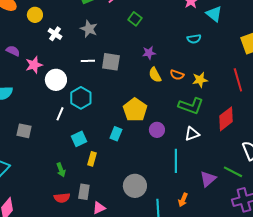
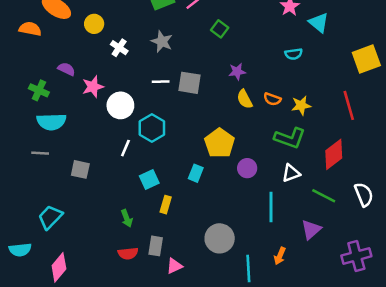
green line: (233, 172) -> (324, 196), moved

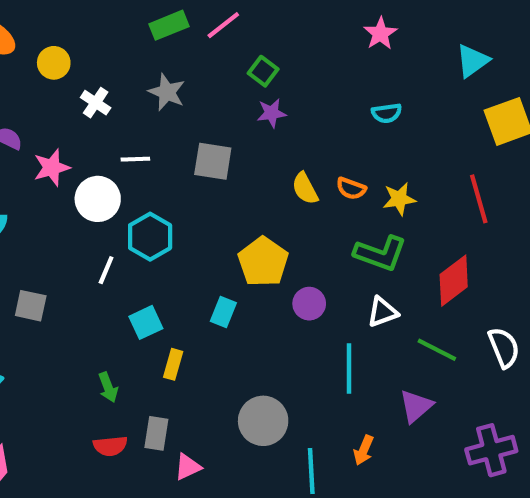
cyan triangle: (319, 23) -> (472, 61), moved, turned 45
purple star: (237, 72) -> (271, 113), moved
white line: (161, 82) -> (135, 159), moved

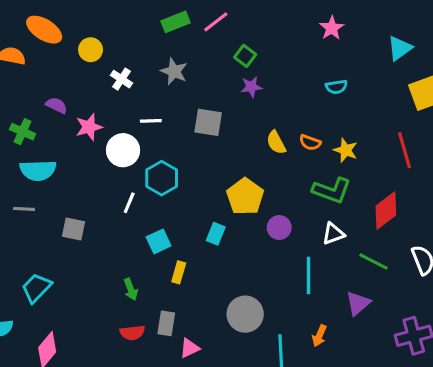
yellow star: (399, 199) -> (346, 150), turned 30

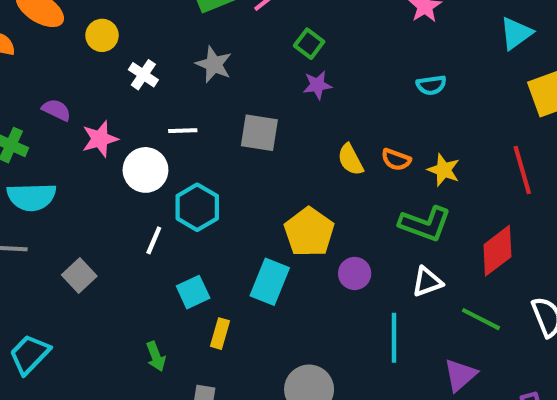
gray square: (74, 229) -> (79, 276), turned 35
cyan rectangle: (216, 234) -> (270, 282), size x1.5

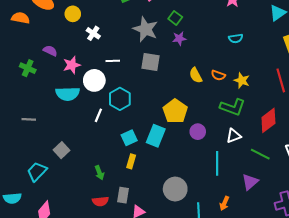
gray star: (214, 64) -> (145, 29), moved, size x1.4
cyan semicircle: (32, 197) -> (68, 94), moved
gray square: (79, 276) -> (62, 150), moved
cyan square: (193, 292) -> (129, 138), moved

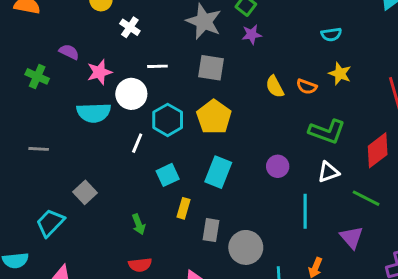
yellow star: (242, 80) -> (340, 74), moved
yellow pentagon: (175, 111) -> (214, 117), moved
cyan square: (129, 138) -> (168, 175), moved
purple triangle: (250, 182) -> (352, 237), turned -30
gray rectangle: (123, 195) -> (211, 230), moved

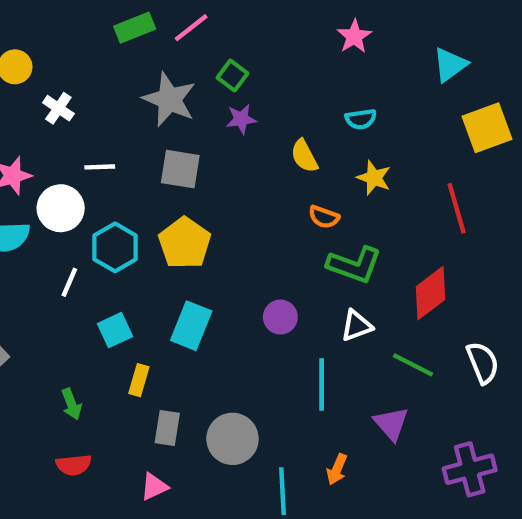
yellow semicircle: (275, 87) -> (304, 156), moved
orange semicircle: (307, 87) -> (324, 217), moved
gray rectangle: (211, 230) -> (167, 428), moved

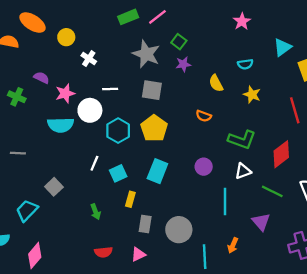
cyan triangle: (450, 65) -> (282, 47), moved
orange semicircle: (324, 217) -> (204, 116), moved
white line: (69, 282) -> (94, 163), moved
red semicircle: (74, 465) -> (103, 252), moved

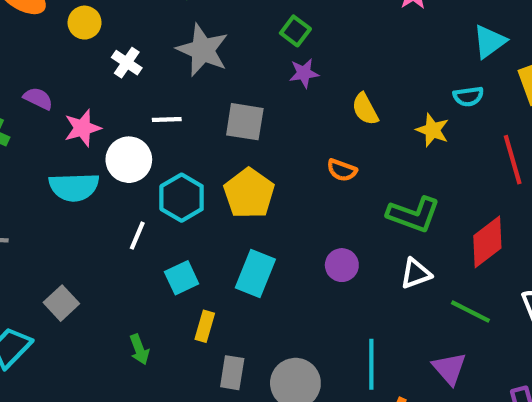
gray star: (146, 54) -> (203, 50), moved
cyan semicircle: (245, 64) -> (468, 96), moved
white line: (94, 163) -> (137, 236), moved
cyan line: (225, 202) -> (371, 364), moved

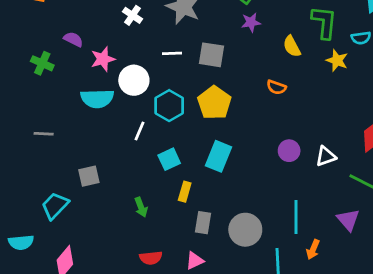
white line: (167, 120) -> (172, 53), moved
green L-shape: (414, 214) -> (324, 22), moved, turned -104
purple circle: (342, 265) -> (289, 151), moved
gray square: (61, 303) -> (89, 176), turned 30

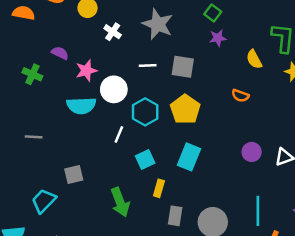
green arrow: (141, 207) -> (120, 202), size x1.6

